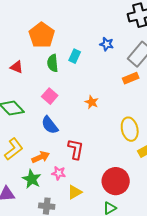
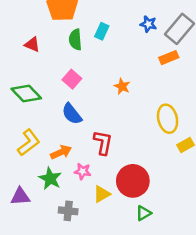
blue star: (107, 44) -> (148, 24), moved
red circle: (116, 181) -> (133, 181), moved

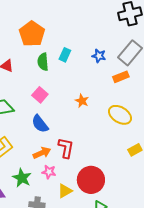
blue star: (148, 24) -> (99, 56), moved
yellow ellipse: (168, 119) -> (120, 115), moved, turned -45
orange arrow: (61, 152) -> (42, 153), moved

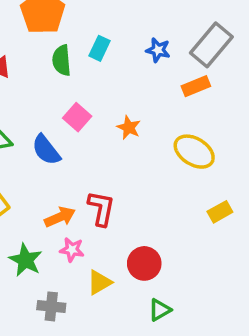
pink square: (40, 95) -> (77, 117), moved
blue semicircle: (40, 124) -> (46, 150), moved
red circle: (91, 180) -> (144, 263), size x0.7

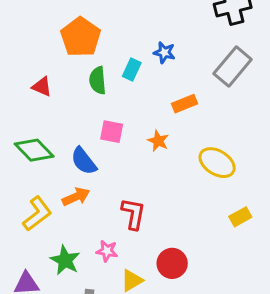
blue star: (158, 50) -> (164, 52), moved
orange rectangle: (196, 86) -> (185, 104), moved
pink square: (77, 117) -> (112, 132), turned -30
orange arrow: (60, 217) -> (76, 197), moved

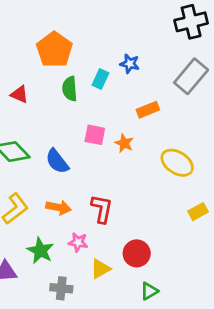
pink square: (112, 132) -> (95, 135), moved
orange arrow: (76, 197) -> (59, 207), moved, turned 35

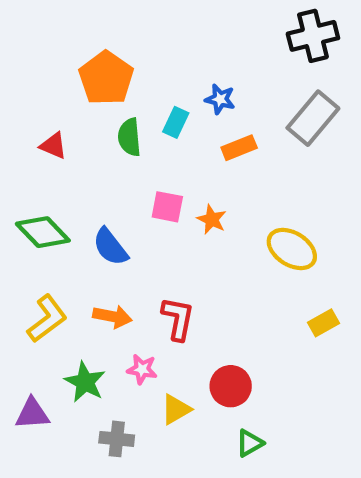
orange rectangle: (148, 110) -> (239, 148), moved

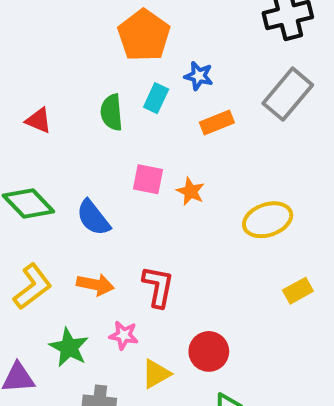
orange pentagon: (106, 78) -> (144, 35), moved
yellow ellipse: (292, 249) -> (268, 220), turned -51

